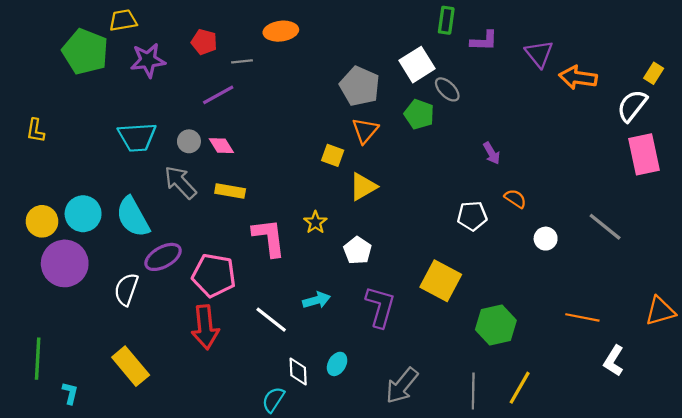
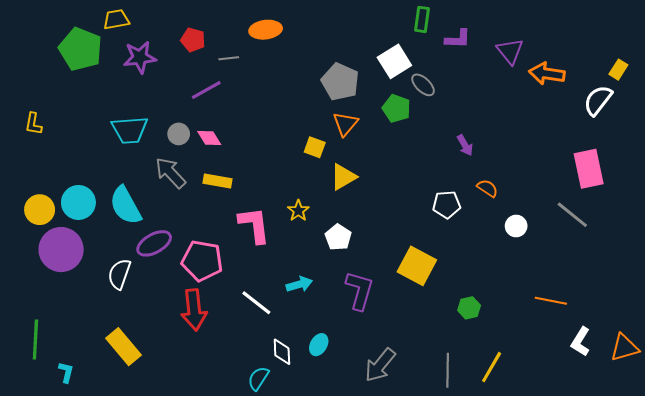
pink rectangle: (644, 154) -> (589, 169), moved
orange triangle: (660, 311) -> (624, 348), moved
green hexagon: (496, 325) -> (469, 308), size x0.6

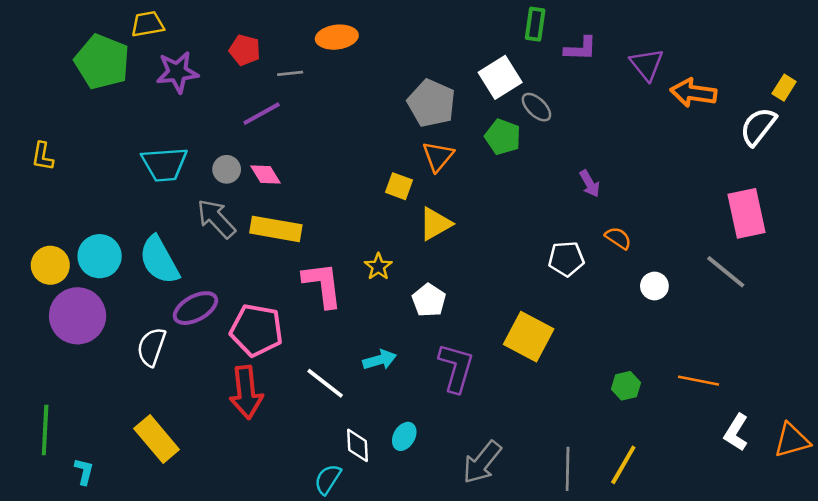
yellow rectangle: (217, 181) -> (276, 229), size x1.4
green hexagon: (469, 308) -> (626, 386), moved

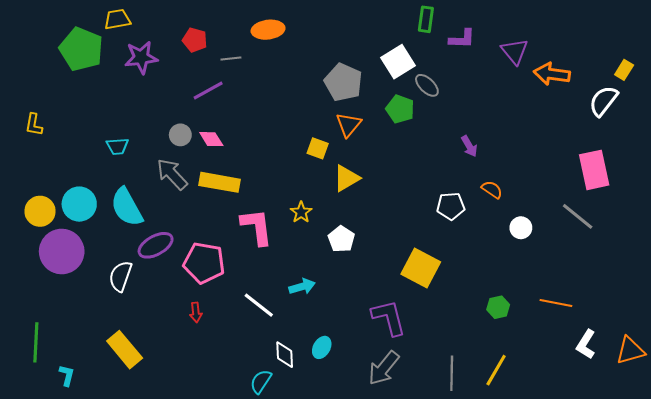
cyan trapezoid: (164, 164) -> (117, 146), moved, size x0.6
purple L-shape: (456, 368) -> (389, 318), moved, turned -30
red arrow: (246, 392) -> (196, 312), size x0.5

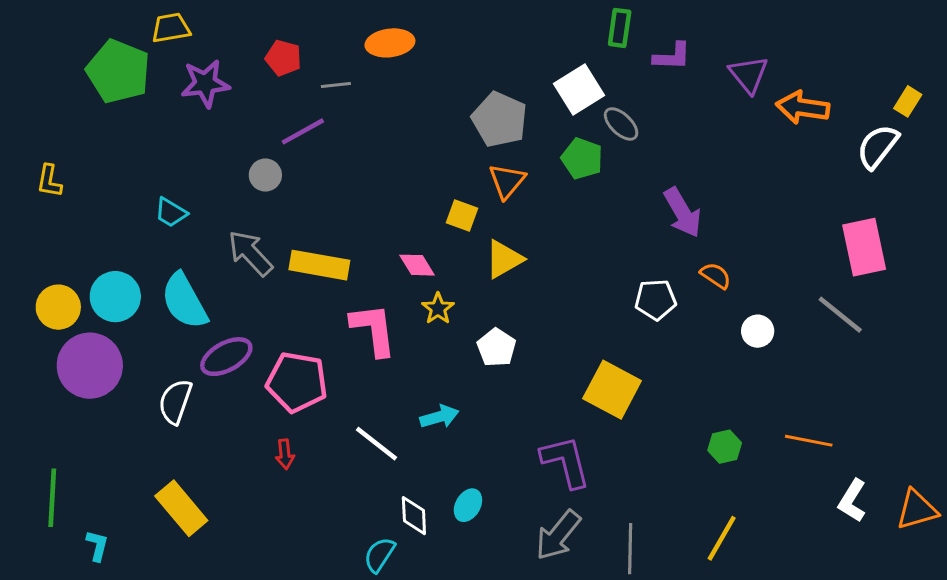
gray circle: (180, 135) -> (265, 175), moved
pink diamond: (211, 139) -> (417, 265), moved
cyan trapezoid: (117, 146) -> (171, 213), turned 35
purple arrow: (469, 146) -> (683, 213), size x1.6
gray line: (452, 373) -> (630, 549), moved

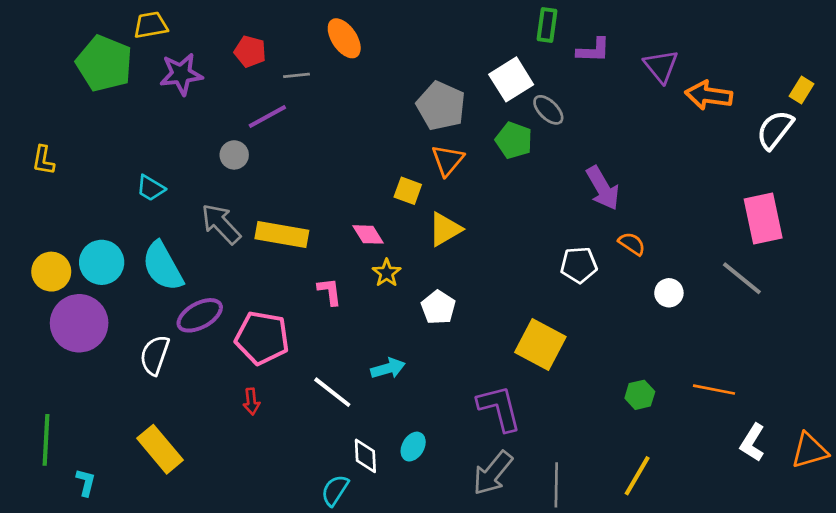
orange ellipse: (390, 43) -> (344, 38), turned 63
pink L-shape: (373, 330) -> (330, 291), size x0.6

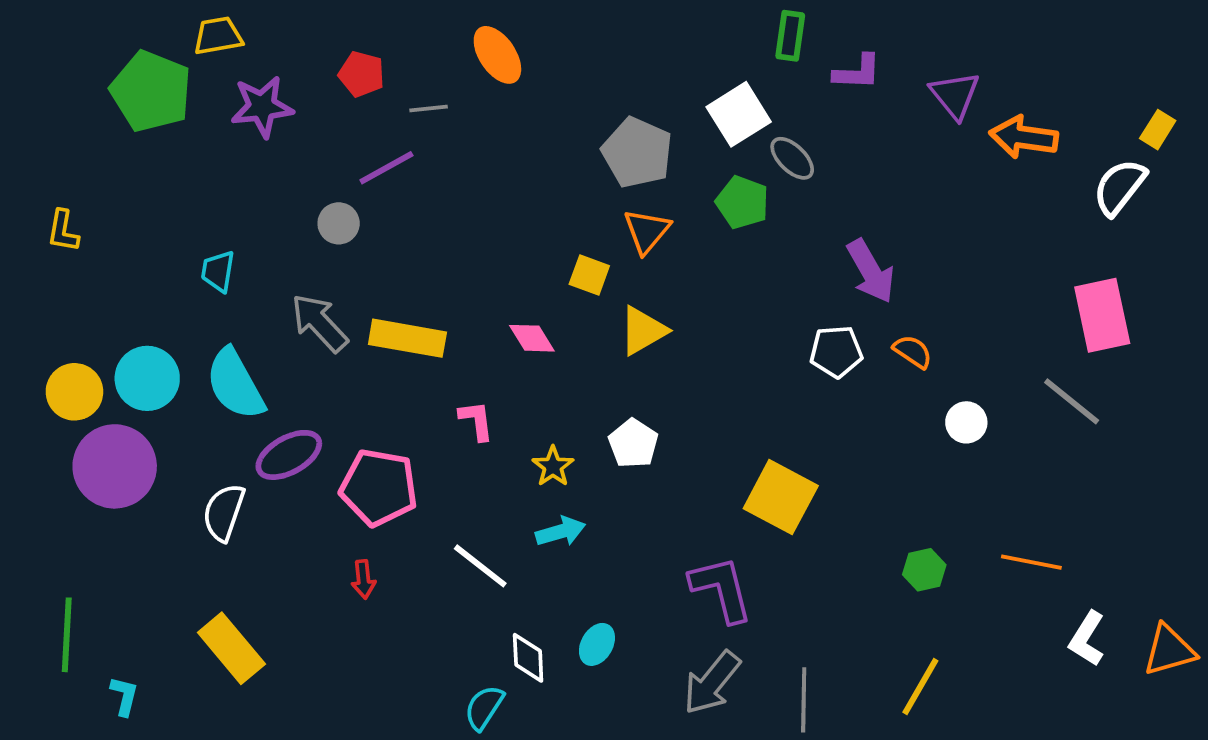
cyan trapezoid: (151, 188) -> (218, 271), turned 68
white pentagon: (579, 265) -> (836, 352), moved
yellow star: (387, 273) -> (553, 466), moved

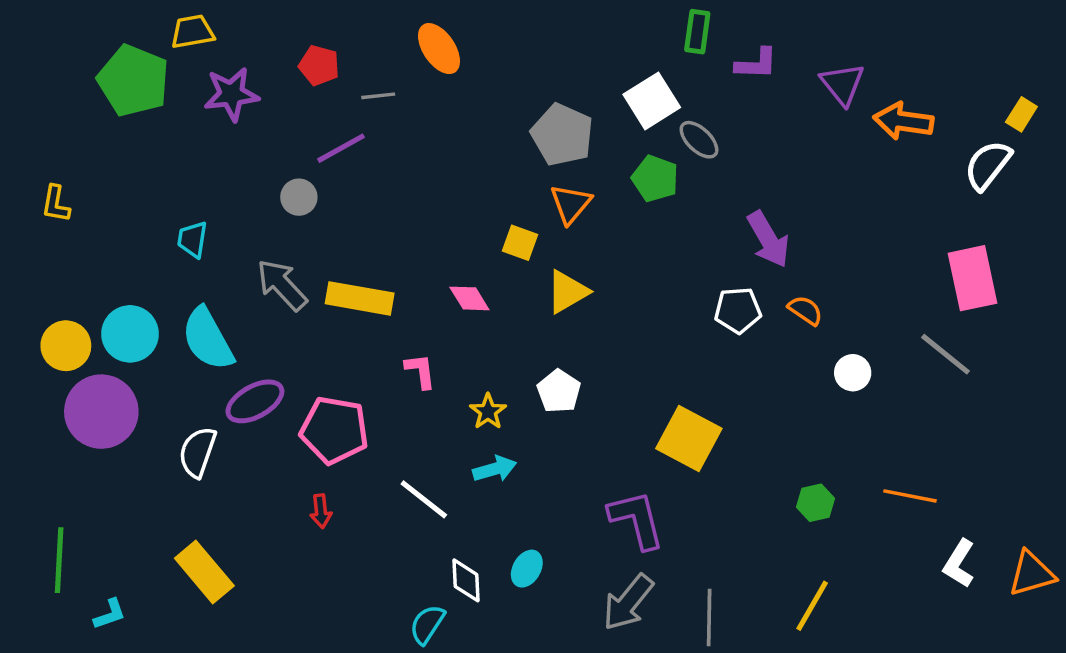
cyan L-shape: (124, 696) -> (110, 614), turned 57

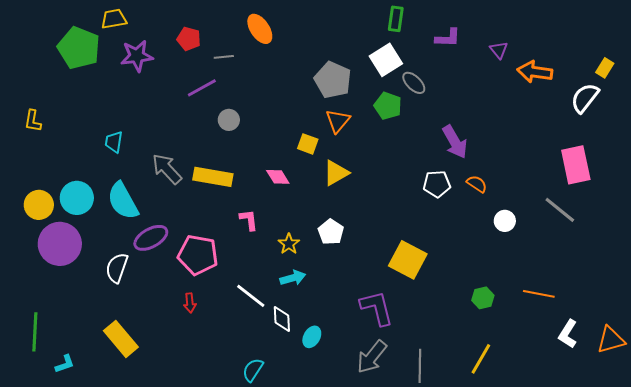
green rectangle: (697, 32) -> (396, 19), moved
purple triangle: (843, 84) -> (499, 50), size x0.7
gray circle: (299, 197) -> (229, 120), moved
white diamond: (466, 580) -> (282, 319), moved

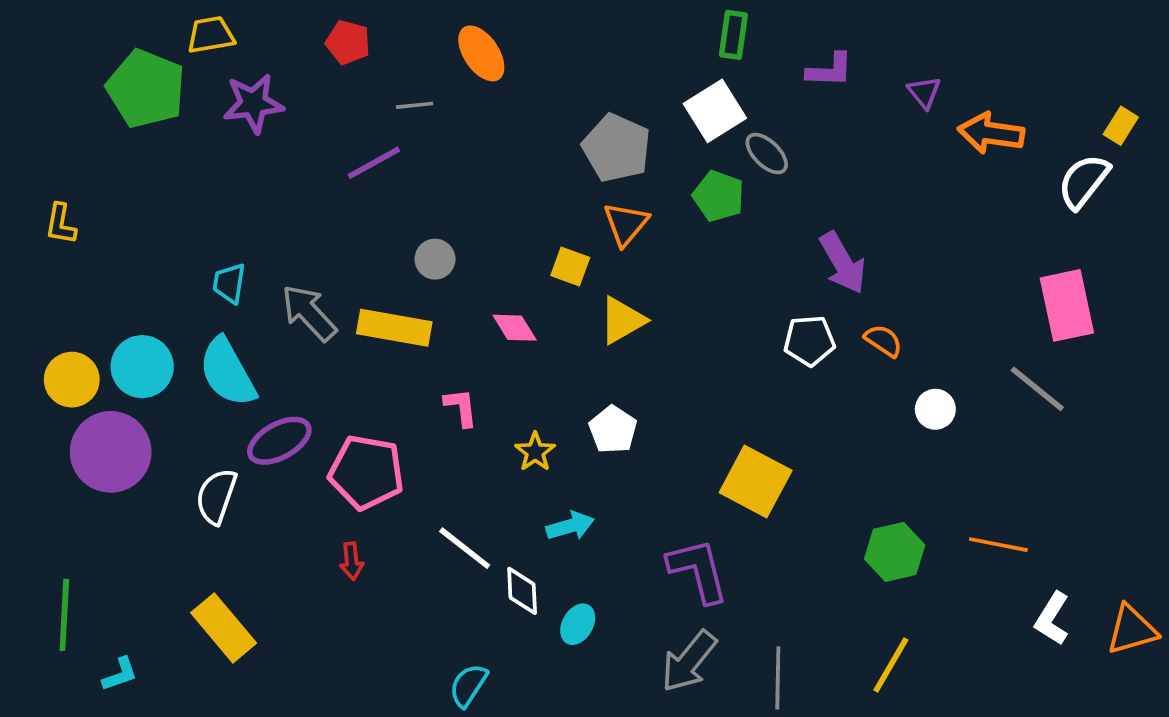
red pentagon: (189, 39) -> (348, 42), moved
gray circle: (229, 120) -> (435, 259), moved
cyan trapezoid: (114, 142) -> (229, 283), moved
cyan arrow: (293, 278) -> (570, 526), moved
green hexagon: (483, 298) -> (895, 552), size x1.4

